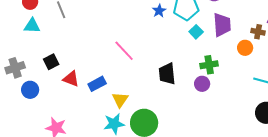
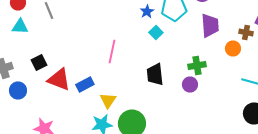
cyan square: (196, 32) -> (156, 32), moved
pink line: (124, 51) -> (112, 52), turned 55
red triangle: (71, 79) -> (59, 80), size x1.4

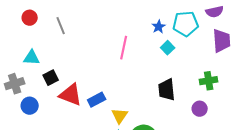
cyan triangle: (20, 26) -> (32, 58), moved
pink line: (112, 52) -> (124, 48), moved
purple circle: (190, 84) -> (200, 109), moved

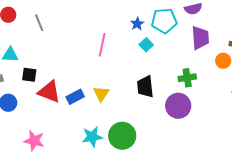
black square: (51, 78) -> (29, 75), turned 35
purple circle: (200, 109) -> (178, 106), size x1.6
yellow triangle: (120, 116) -> (101, 94), moved

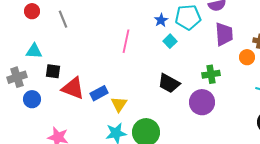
black trapezoid: (145, 87) -> (169, 83), turned -55
yellow triangle: (101, 94) -> (119, 104), moved

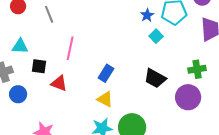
pink line: (126, 41) -> (70, 48), moved
red triangle: (73, 88) -> (59, 83), size x0.7
blue rectangle: (99, 93) -> (106, 73), moved, turned -30
yellow triangle: (119, 104) -> (105, 99), turned -36

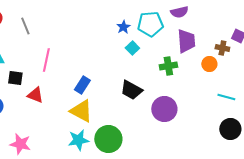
green cross: (197, 69) -> (168, 66), moved
yellow triangle: (105, 99) -> (81, 111), size x1.4

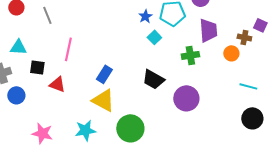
cyan star: (78, 140) -> (85, 130), moved

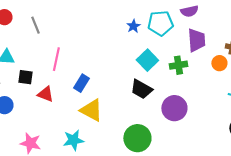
cyan square: (154, 37) -> (147, 60), moved, size x1.5
blue rectangle: (104, 74) -> (81, 83), moved
green circle: (130, 128) -> (137, 138), moved

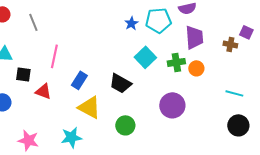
orange circle: (219, 63) -> (196, 68), moved
black trapezoid: (141, 89) -> (120, 83), moved
green circle: (137, 138) -> (125, 125), moved, size x0.7

